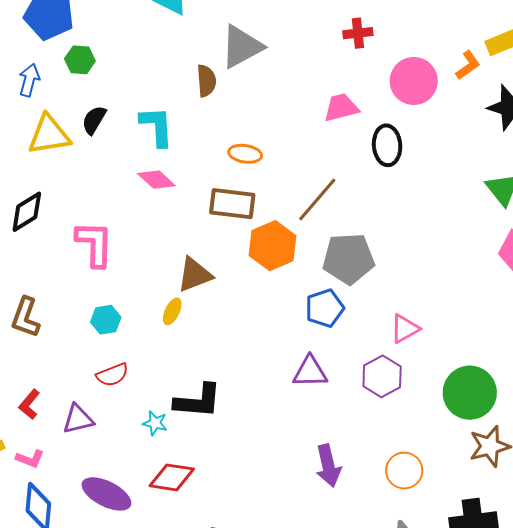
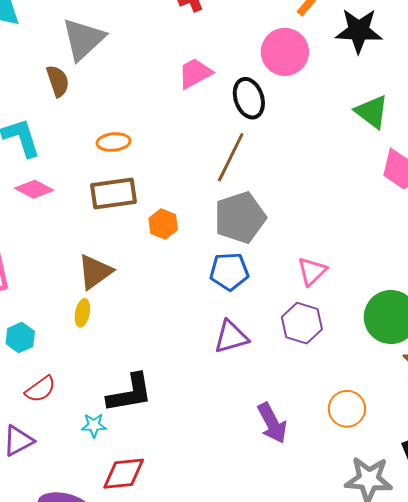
pink circle: (414, 81) -> (285, 52), moved
brown line: (317, 200) -> (231, 157), moved
orange hexagon: (273, 246) -> (163, 224), size x0.6
blue pentagon: (325, 308) -> (229, 272), turned 30

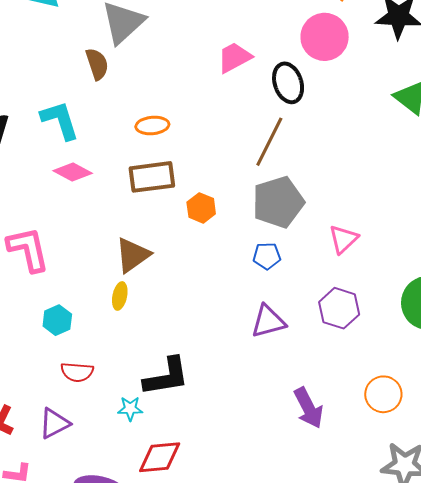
pink triangle: (312, 271) -> (343, 239), moved
blue pentagon: (229, 272) -> (267, 256), size x0.7
red semicircle: (40, 389) -> (77, 372), turned 40

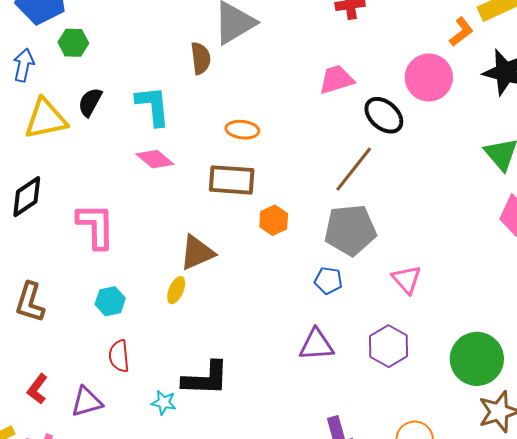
black ellipse: (288, 83) -> (384, 115), turned -42
pink triangle: (343, 239) -> (407, 279), turned -40
red semicircle: (77, 372) -> (119, 356), turned 68

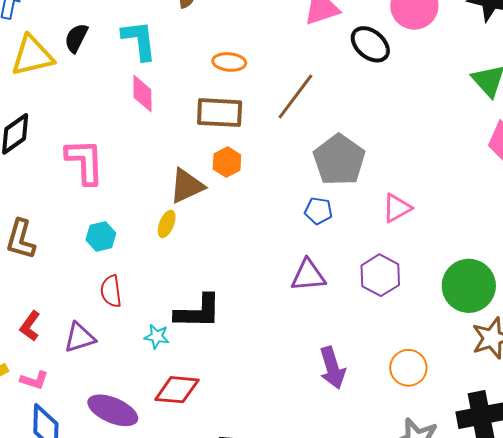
pink diamond: (155, 159) -> (142, 93), turned 51
brown line: (354, 169) -> (295, 96), moved
orange hexagon: (274, 220) -> (227, 162), moved
gray pentagon: (350, 230) -> (339, 160), turned -30
pink triangle: (407, 279) -> (397, 208), turned 44

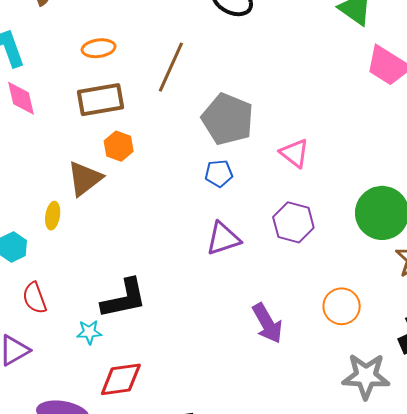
pink triangle: (397, 208) -> (294, 153), turned -40
yellow ellipse: (167, 224) -> (53, 216), moved

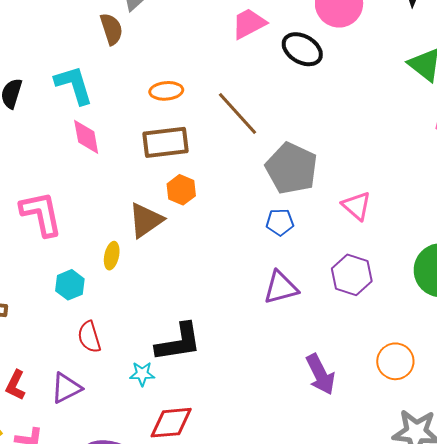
brown line: (171, 67) -> (238, 113), turned -69

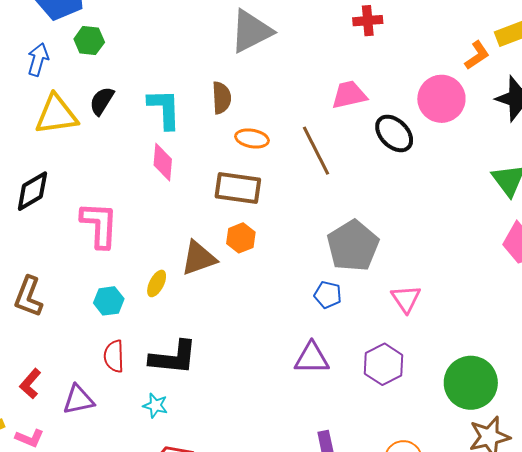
brown semicircle: (111, 29) -> (221, 98), moved
brown line: (238, 113) -> (316, 151), moved
black L-shape: (179, 342) -> (173, 358), moved

